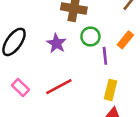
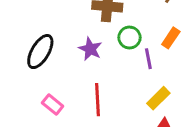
red line: (59, 87) -> (98, 100), turned -60
yellow rectangle: (110, 90) -> (158, 98), turned 36

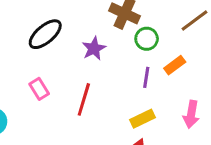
green circle: (129, 38) -> (147, 39), moved

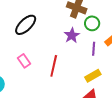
purple star: (94, 48) -> (72, 35), moved

